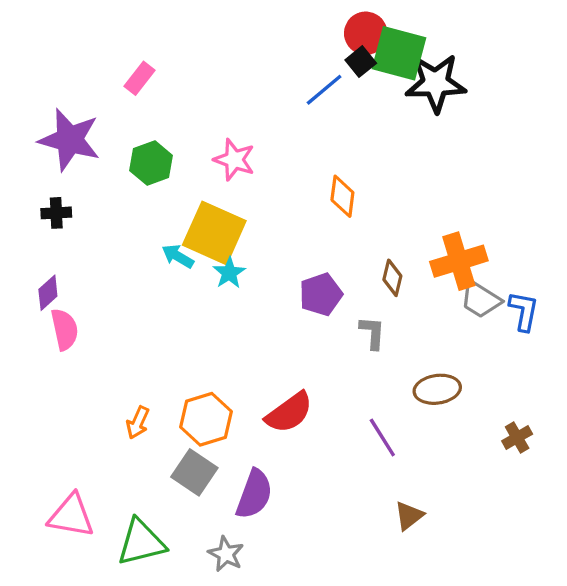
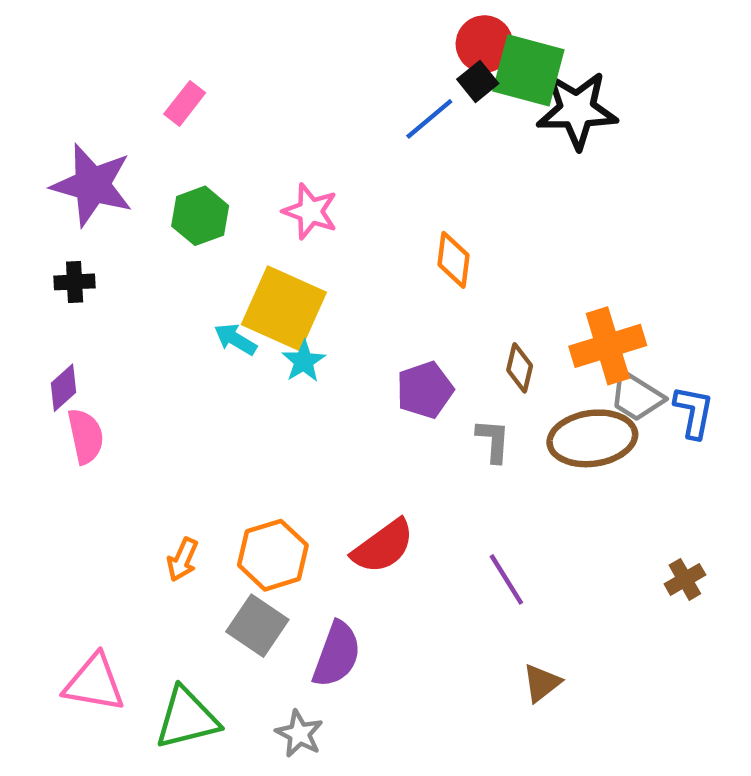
brown ellipse: (437, 389) -> (592, 438), moved, size x1.4

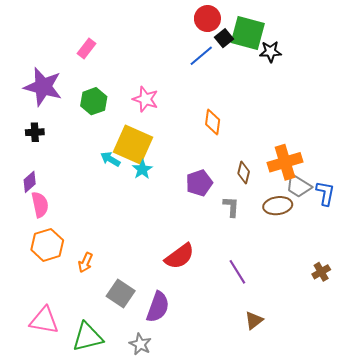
red circle: (484, 44) -> (207, 19), moved
black star: (577, 110) -> (270, 52), size x0.6
brown ellipse: (592, 438) -> (278, 206), size x0.7
orange hexagon: (273, 555) -> (47, 245), moved

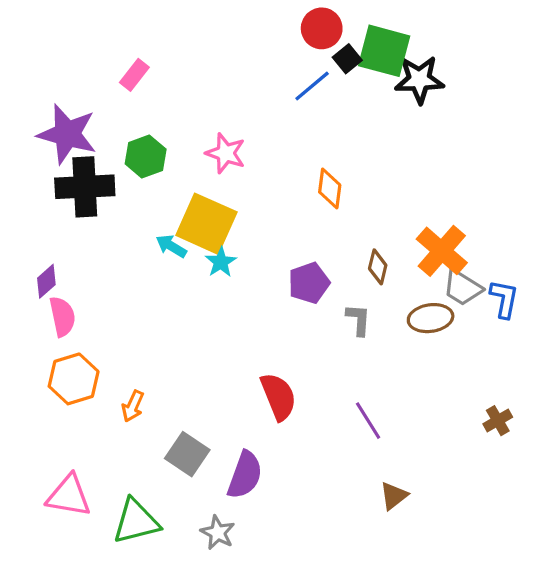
black star: (270, 52) -> (419, 80), size x1.4
black cross: (35, 132) -> (85, 187), moved, size x2.0
orange cross: (285, 162) -> (442, 251), turned -32
red semicircle: (180, 256) -> (278, 397), turned -76

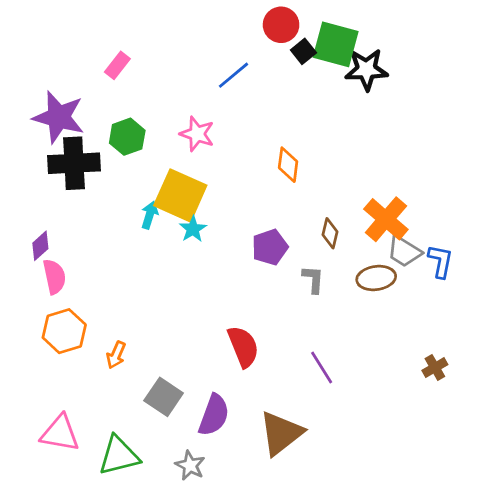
blue line: (312, 86) -> (233, 75), moved
cyan arrow: (171, 246) -> (150, 215), turned 76
brown triangle: (394, 496) -> (281, 433), moved, size x1.8

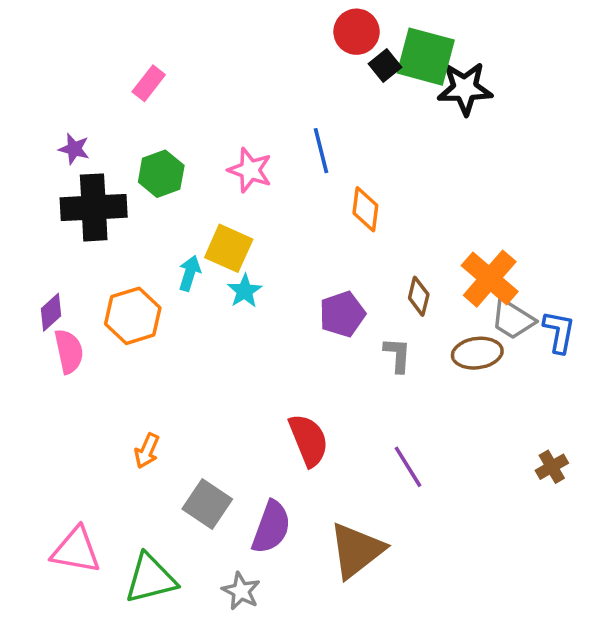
blue line: (233, 75) -> (321, 151), moved, turned -64
purple star: (59, 117) -> (74, 149), size x0.5
yellow square: (180, 195) -> (229, 248), size x0.7
orange hexagon: (64, 331) -> (133, 316), moved

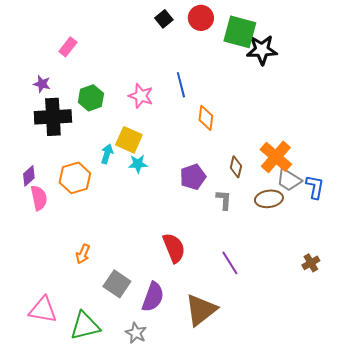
black square: (385, 65) -> (164, 19), moved
pink rectangle: (149, 83) -> (68, 47), moved
cyan star: (245, 291) -> (138, 164), turned 30

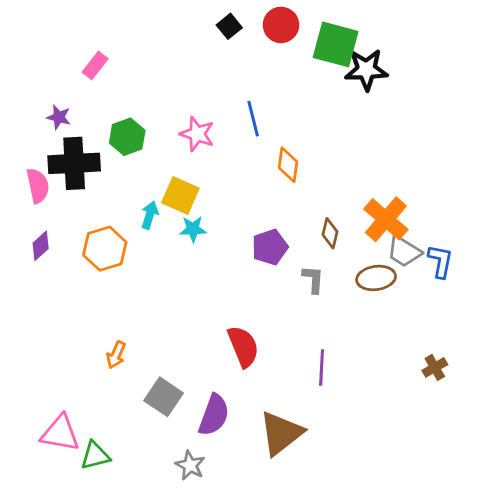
pink semicircle: (39, 198) -> (38, 186), moved
purple line: (230, 263) -> (322, 367), turned 35
green triangle: (85, 326) -> (95, 456), moved, size x0.7

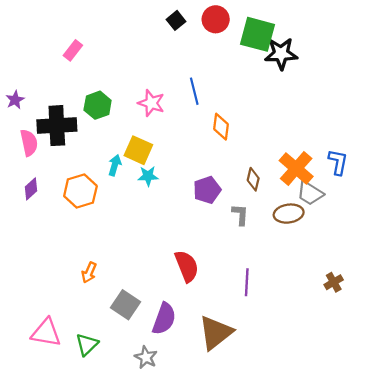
purple star: (59, 117) -> (15, 100), moved, turned 30
blue L-shape: (440, 261) -> (338, 162), moved
green triangle: (95, 456) -> (87, 344), moved, turned -30

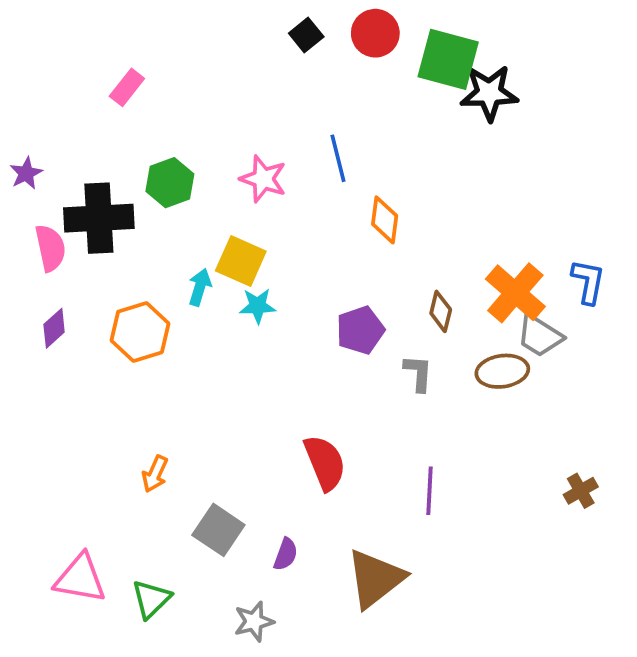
purple semicircle: (164, 319) -> (286, 554), size x0.6
gray star: (146, 357) -> (254, 621), turned 30

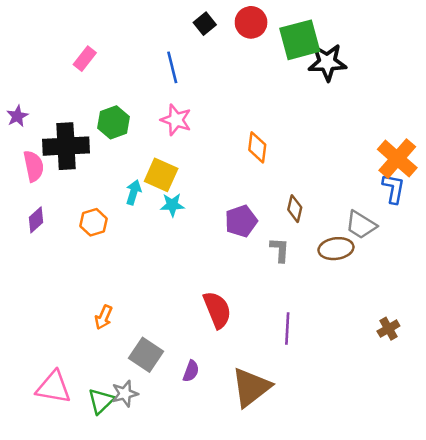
green square: (448, 59) -> (300, 40), turned -30
blue line: (338, 158) -> (172, 67), moved
orange cross: (515, 293) -> (397, 159), moved
orange hexagon: (140, 332) -> (94, 222), size x0.7
gray star: (254, 621) -> (125, 394), moved

